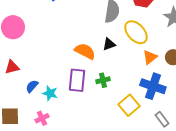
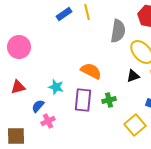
black triangle: (109, 44) -> (133, 76), moved
cyan star: (50, 93) -> (56, 87), moved
pink cross: (42, 118) -> (48, 121), moved

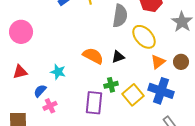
black triangle: (133, 76) -> (118, 57), moved
purple rectangle: (83, 100) -> (94, 103), moved
yellow square: (135, 125) -> (133, 95), moved

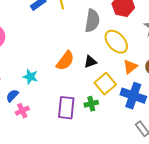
orange semicircle: (93, 56) -> (65, 61), turned 100
green cross: (111, 85) -> (91, 104), moved
yellow square: (133, 95) -> (105, 84), moved

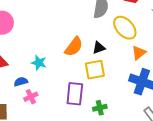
yellow square: (105, 84) -> (95, 70), moved, turned 30
blue semicircle: (12, 96) -> (21, 82), turned 32
green cross: (91, 104) -> (100, 108), moved

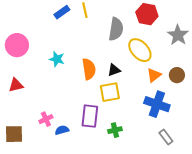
orange semicircle: (74, 47) -> (89, 69), turned -45
cyan star: (39, 63) -> (57, 59), moved
blue semicircle: (21, 82) -> (62, 130), moved

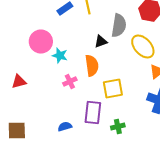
pink circle: (17, 45) -> (41, 42), moved
black triangle: (114, 70) -> (101, 42), moved
pink cross: (46, 119) -> (70, 82), moved

